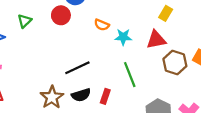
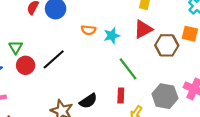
red circle: (61, 15) -> (26, 65), moved
black line: (77, 68) -> (54, 59), moved
red rectangle: (105, 96) -> (121, 96), moved

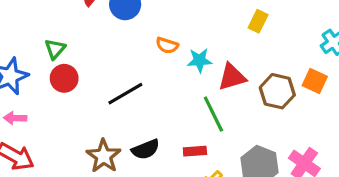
red triangle: (143, 29) -> (232, 77), moved
black line: (54, 59) -> (125, 94), moved
red rectangle: (121, 96) -> (195, 151), turned 72

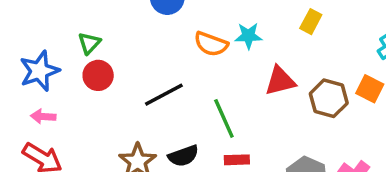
orange semicircle: (167, 45) -> (211, 44), size x1.4
cyan star: (200, 60) -> (248, 36), moved
green line: (213, 114) -> (224, 118), moved

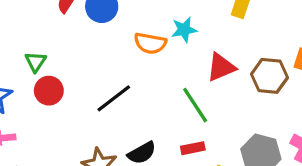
green line: (224, 118) -> (195, 105), moved

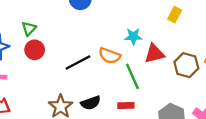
cyan star: (184, 30) -> (133, 36), moved
orange semicircle: (150, 43) -> (110, 56), moved

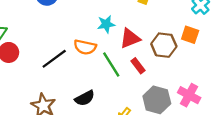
black semicircle: (91, 103) -> (85, 98), moved
red rectangle: (126, 105) -> (138, 66), moved, turned 63

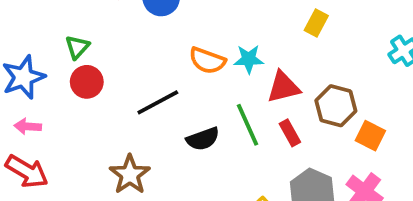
orange square: (190, 35) -> (370, 136), moved
orange semicircle: (85, 47) -> (207, 61), moved
black semicircle: (85, 98) -> (203, 139), moved

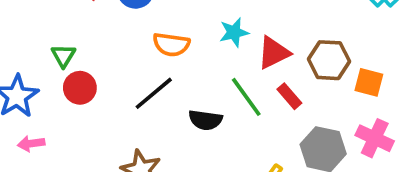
orange semicircle: (207, 61) -> (171, 44), moved
black semicircle: (203, 139) -> (205, 120), turned 40

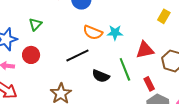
cyan star: (234, 32) -> (115, 33), moved
red circle: (80, 88) -> (31, 55), moved
red rectangle: (289, 96) -> (149, 84), moved

